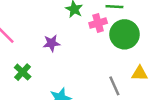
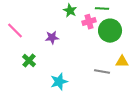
gray line: (114, 86) -> (102, 72), turned -56

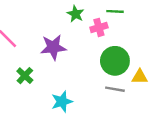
green circle: (110, 31) -> (115, 61), moved
purple star: (52, 38) -> (53, 47), size x1.5

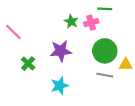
green star: (75, 14) -> (71, 22), moved
purple star: (53, 47) -> (61, 51), moved

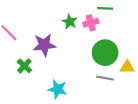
purple star: (61, 51) -> (44, 45), moved
cyan star: (60, 86) -> (58, 89), turned 30

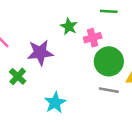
pink cross: (91, 23) -> (93, 38), moved
cyan star: (58, 89) -> (55, 103), turned 30

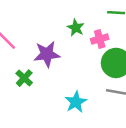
cyan star: (55, 103) -> (76, 102), moved

